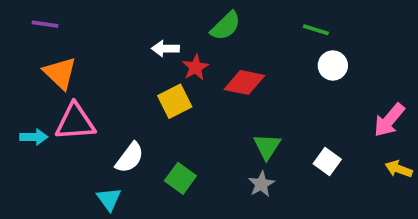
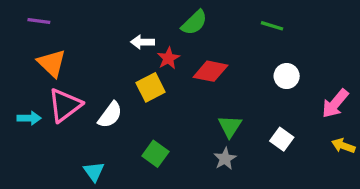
white circle: (333, 65) -> (287, 76), moved
pink triangle: (75, 122) -> (65, 105), turned -33
white semicircle: (130, 158) -> (110, 115), moved

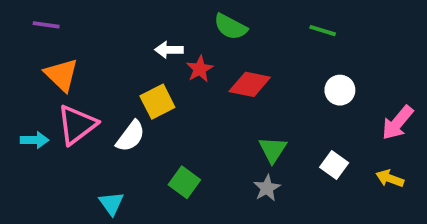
green semicircle: (194, 23) -> (230, 27), turned 72
yellow square: (151, 87) -> (157, 102), moved
yellow arrow: (343, 146) -> (390, 178), moved

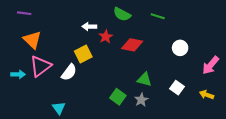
green line: (323, 31) -> (158, 16), moved
green triangle: (273, 150) -> (144, 79), turned -49
green square: (184, 182) -> (118, 97), moved

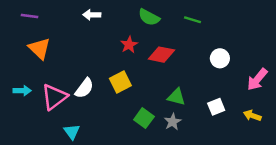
white arrow: (89, 26) -> (92, 15), moved
yellow square: (83, 54) -> (120, 82), moved
pink triangle: (40, 66) -> (54, 97), moved
white square: (177, 88) -> (216, 107), turned 32

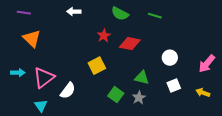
white circle: (220, 58) -> (170, 58), moved
white semicircle: (84, 88) -> (68, 91), moved
cyan triangle: (72, 132) -> (41, 106), moved

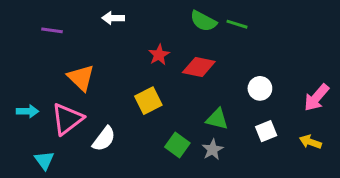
purple line: (24, 13) -> (52, 30), moved
green semicircle: (120, 14) -> (203, 21), moved
orange triangle: (32, 39) -> (81, 78), moved
cyan triangle: (41, 106) -> (44, 160), moved

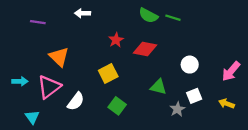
green square: (177, 145) -> (117, 106), moved
gray star: (213, 150) -> (177, 109), moved

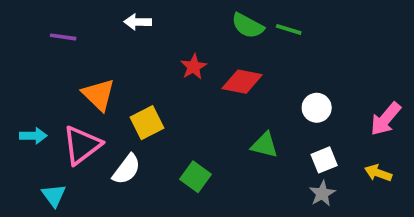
yellow square: (108, 73) -> (147, 123), moved
gray star: (177, 109) -> (322, 194), moved

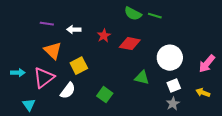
white arrow: (138, 22) -> (74, 30), moved
purple line: (63, 37) -> (47, 24), moved
white circle: (317, 108) -> (170, 58), size x1.6

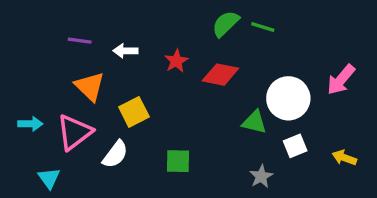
green semicircle: (133, 14) -> (226, 24), turned 108
pink arrow: (207, 64) -> (341, 80), moved
green triangle: (142, 78) -> (254, 122), moved
green square: (105, 95) -> (178, 161), turned -35
gray star: (173, 104) -> (261, 176), moved

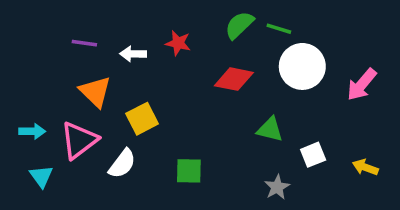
red star: (176, 61) -> (178, 43), moved, turned -30
white circle: (288, 98) -> (302, 66), moved
cyan triangle: (49, 178) -> (41, 176), moved

